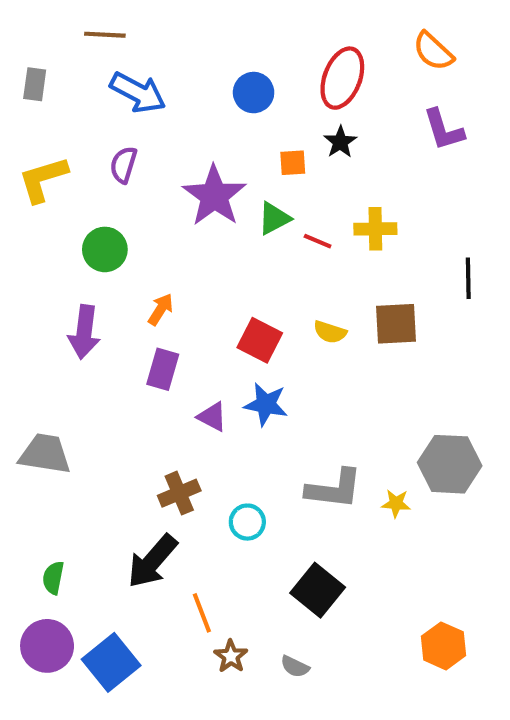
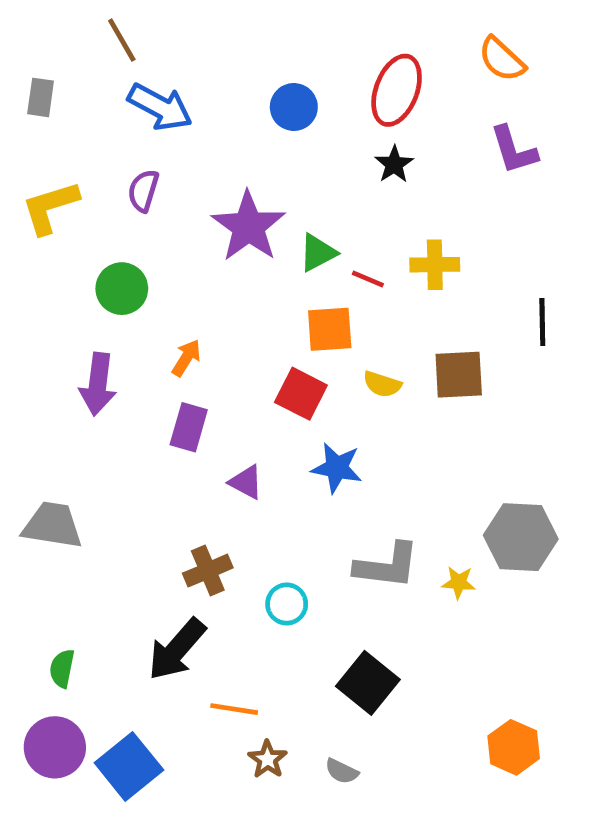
brown line: (105, 35) -> (122, 40), turned 57
orange square: (293, 163) -> (330, 329), moved, size x1.5
blue star: (266, 404) -> (337, 468), moved
orange line: (202, 613) -> (234, 709), turned -60

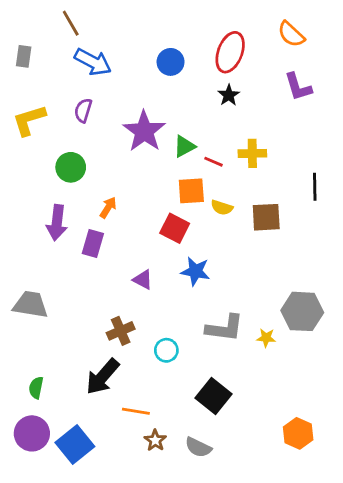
yellow semicircle: (382, 384) -> (222, 207), moved
purple rectangle: (189, 427) -> (93, 244), moved
gray semicircle: (342, 771) -> (198, 447), size x1.4

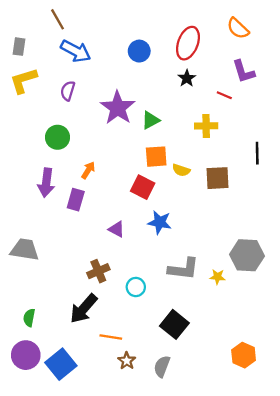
yellow L-shape: (29, 120) -> (23, 81), moved
red line: (213, 162) -> (224, 95), moved
gray semicircle: (198, 447) -> (162, 366), turned 85

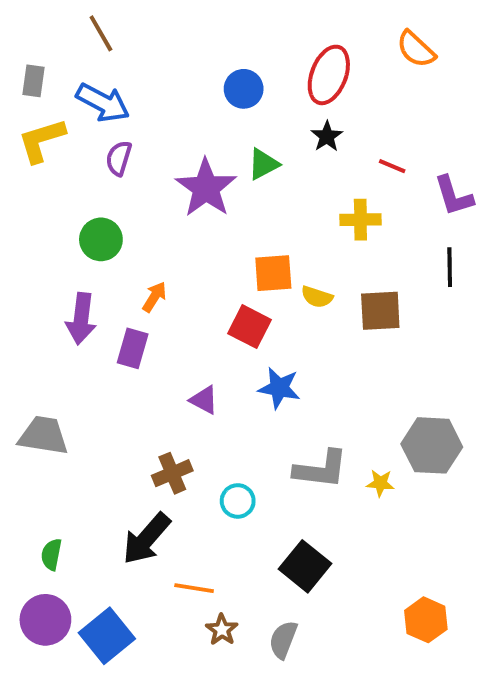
blue arrow: (76, 51) -> (103, 103), moved
purple L-shape: (244, 71) -> (454, 196), moved
green triangle: (151, 120) -> (263, 164), moved

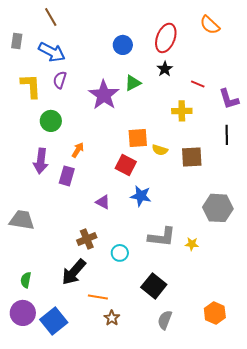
yellow L-shape: (41, 140) -> (31, 86), moved, turned 104
gray hexagon: (432, 445) -> (218, 208), moved
gray semicircle: (283, 640) -> (165, 320), moved

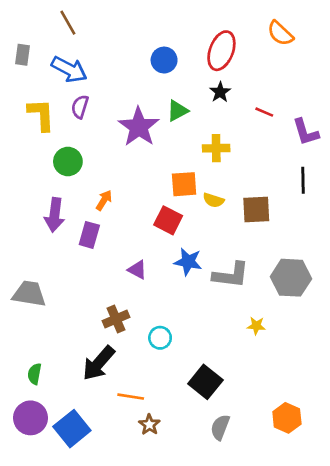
yellow cross: (182, 111) -> (216, 148), moved
gray L-shape: (162, 237) -> (231, 275), moved

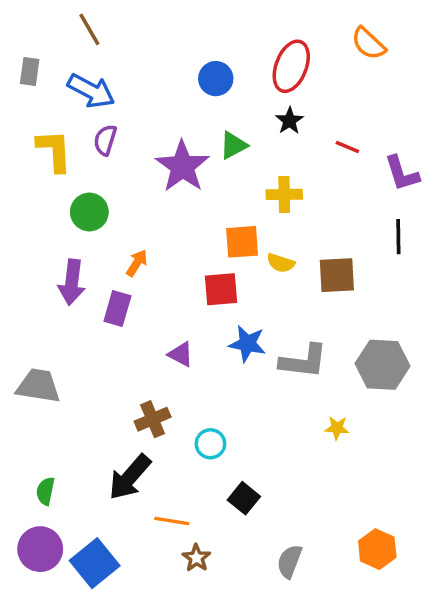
red square: (168, 220) -> (221, 289), turned -32
black square: (205, 382) -> (244, 498), moved, size x0.7

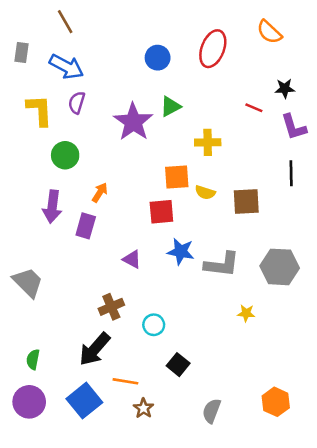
black star: (289, 121) -> (285, 88), moved, turned 30
gray trapezoid: (38, 386) -> (28, 282), turned 36
blue square: (95, 563) -> (84, 401), moved

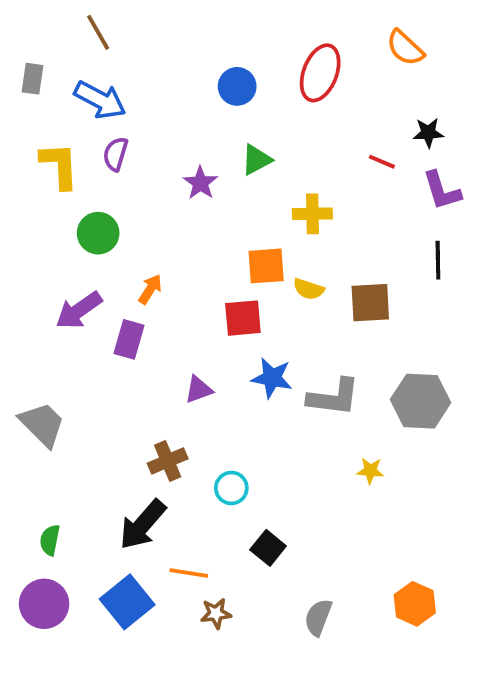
purple star: (133, 122) -> (200, 183), size x0.6
purple arrow: (52, 207) -> (79, 310), turned 48
purple triangle: (132, 259) -> (199, 390), turned -48
brown star: (143, 408) -> (216, 613), turned 30

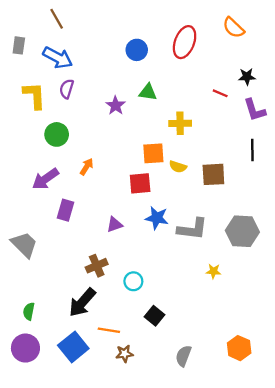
green triangle: (256, 160) -> (148, 92), turned 36
purple rectangle: (129, 339) -> (66, 210), moved

